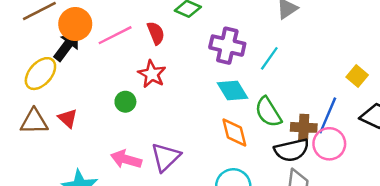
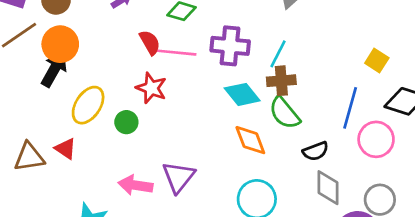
pink line: (115, 35) -> (176, 53), moved, turned 40
yellow ellipse: (40, 74) -> (88, 105), moved
brown cross: (304, 127) -> (281, 81), moved
pink circle: (329, 144) -> (376, 139), moved
black semicircle: (292, 150) -> (316, 151), size x0.7

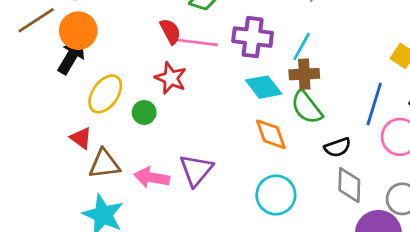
brown triangle: (29, 157) -> (104, 164), moved

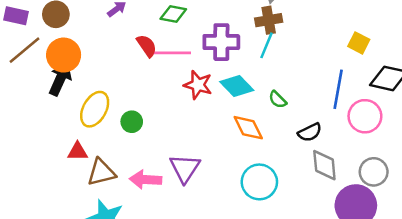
brown cross: (304, 74) -> (269, 20), moved
red star: (171, 78) -> (198, 85), moved
green semicircle: (307, 107) -> (278, 100), size x0.6
red triangle: (81, 138) -> (77, 152), turned -30

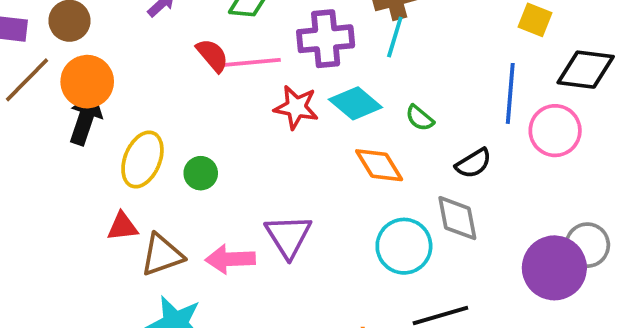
gray diamond: (324, 165) -> (457, 218), moved
gray circle: (374, 172) -> (587, 245), moved

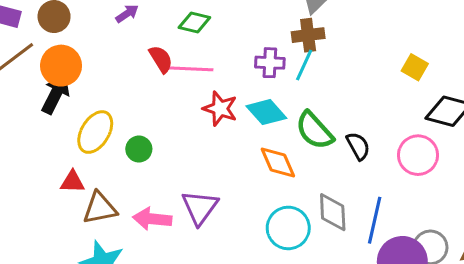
purple cross: (326, 39) -> (270, 63), moved, size x0.7
blue line: (510, 93) -> (375, 220), moved
green semicircle: (420, 118) -> (315, 130), size x1.8
black semicircle: (473, 163) -> (358, 146), moved, turned -96

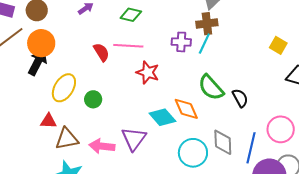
red semicircle: (161, 59) -> (101, 52), moved
cyan diamond: (266, 112) -> (162, 117), moved
pink circle: (418, 155) -> (281, 129), moved

